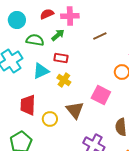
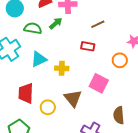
red rectangle: (61, 58) -> (88, 46), moved
yellow cross: (64, 80) -> (62, 68), turned -32

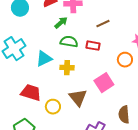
green semicircle: (33, 28) -> (69, 42), moved
pink square: (99, 83) -> (104, 83), turned 30
red trapezoid: (26, 93) -> (31, 93), turned 105

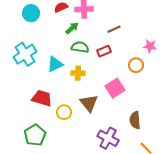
red rectangle: (93, 46) -> (104, 51), turned -32

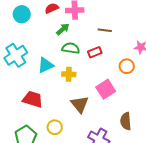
brown line: (114, 29) -> (105, 30), turned 32
yellow circle: (64, 112) -> (55, 127), moved

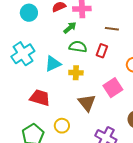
red rectangle: (95, 52) -> (102, 51), turned -48

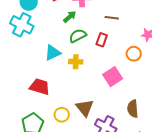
green semicircle: (78, 47) -> (78, 36), turned -36
cyan cross: (23, 54) -> (22, 25), moved, turned -30
brown triangle: (87, 103) -> (85, 108), moved

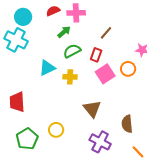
brown line: (112, 18) -> (106, 33), turned -56
pink square: (113, 77) -> (105, 74), moved
red trapezoid: (40, 87) -> (17, 102), moved, turned -110
brown triangle: (85, 108) -> (92, 109), moved

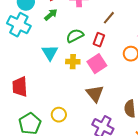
green arrow: (64, 32) -> (51, 15), moved
cyan triangle: (47, 68) -> (50, 53), turned -36
pink square: (105, 74) -> (97, 64), moved

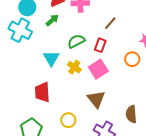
yellow cross: (73, 62) -> (74, 67), turned 32
red trapezoid: (20, 87) -> (42, 92), moved
yellow circle: (59, 115) -> (68, 120), moved

